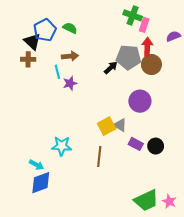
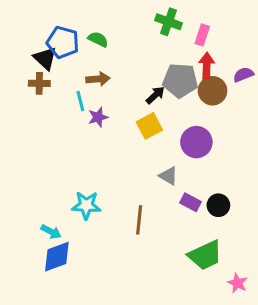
green cross: (133, 15) -> (168, 22), moved
blue pentagon: (45, 30) -> (63, 42), turned -30
purple semicircle: (173, 36) -> (243, 75), moved
yellow square: (107, 126) -> (149, 126), moved
green trapezoid: (146, 200) -> (205, 255), moved

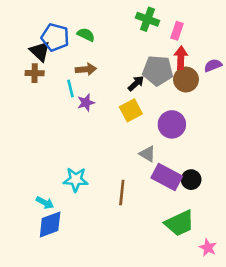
purple rectangle: (191, 202) -> (167, 177), size x1.6

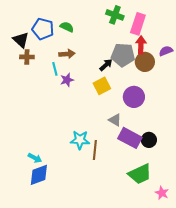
pink rectangle: (177, 31) -> (138, 24), size x1.5
black triangle: (40, 51) -> (21, 40), moved
cyan star: (76, 180) -> (80, 140), moved

